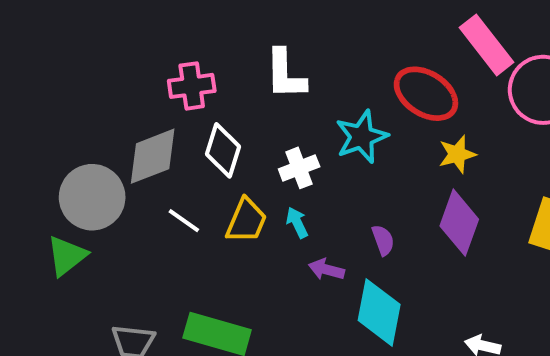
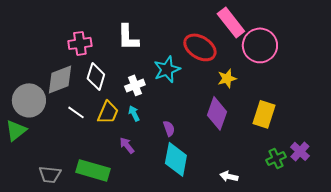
yellow star: (457, 154) -> (227, 78), moved
purple semicircle: (383, 240) -> (169, 128), moved
purple arrow: (326, 269) -> (127, 145), moved, turned 36

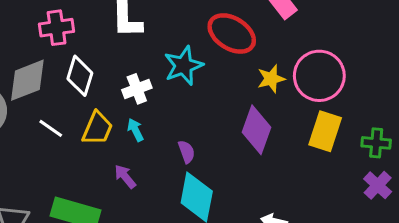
pink circle: (260, 45) -> (319, 76), moved
green cross: (276, 158) -> (376, 143), moved, turned 30

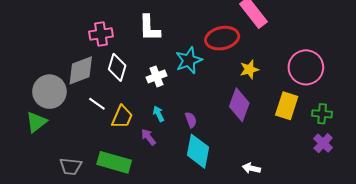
red ellipse: (232, 33) -> (222, 38), turned -44
pink circle: (319, 76) -> (306, 67), moved
yellow trapezoid: (97, 128) -> (122, 117), moved
cyan arrow: (135, 130) -> (159, 114), moved

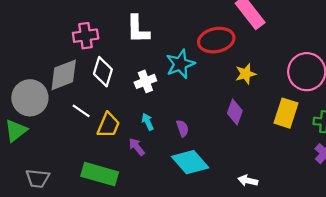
purple diamond: (239, 105) -> (235, 112), size x0.7
cyan diamond: (198, 151) -> (190, 162), turned -52
gray trapezoid: (71, 166) -> (38, 178), moved

